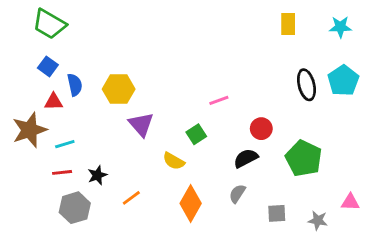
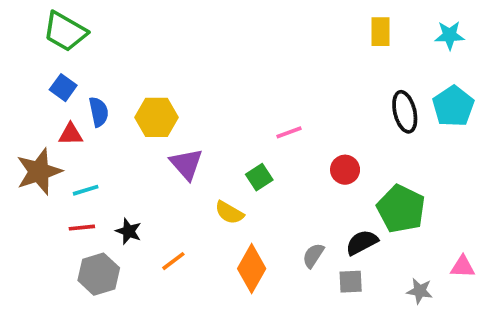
black semicircle: (246, 158) -> (362, 242), moved
black star: (97, 175) -> (129, 231), turned -30
gray square: (277, 213) -> (351, 282), moved

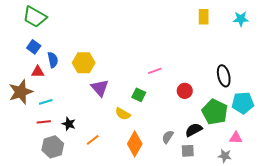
cyan pentagon: (453, 106) -> (243, 103), moved, turned 30
black ellipse: (405, 112) -> (224, 76), moved
green square: (259, 177) -> (139, 95), turned -32
pink triangle: (463, 267) -> (236, 138), moved

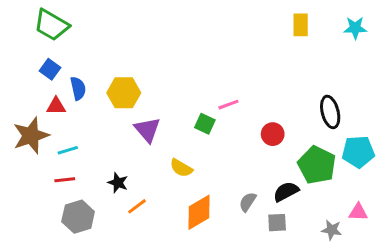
green square: (139, 95) -> (205, 124), moved
black star: (69, 124) -> (118, 183), moved
pink triangle: (236, 138) -> (358, 212), moved
orange diamond: (135, 144) -> (199, 212), turned 30

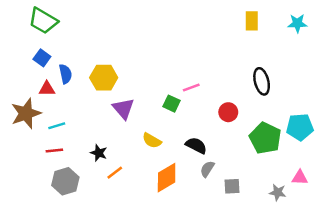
black ellipse: (330, 112) -> (262, 81), moved
black semicircle: (286, 192) -> (196, 146), moved, turned 55

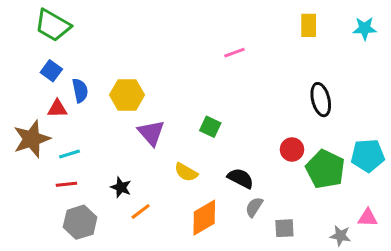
pink line: (191, 88) -> (234, 53), moved
red circle: (228, 112) -> (292, 149), moved

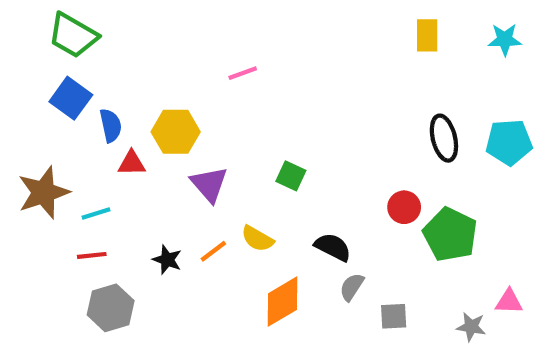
pink line: (234, 53) -> (243, 73), moved
blue square: (51, 71) -> (71, 98), size x1.4
red triangle: (57, 109) -> (132, 163), moved
cyan pentagon: (368, 156) -> (509, 142), moved
orange line: (141, 212) -> (213, 251), moved

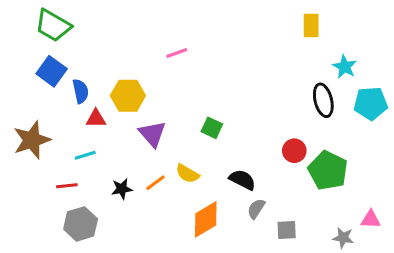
cyan star: (505, 40) -> (345, 67), moved, turned 30
cyan line: (96, 214) -> (85, 155), moved
black star: (167, 260) -> (122, 189), turned -30

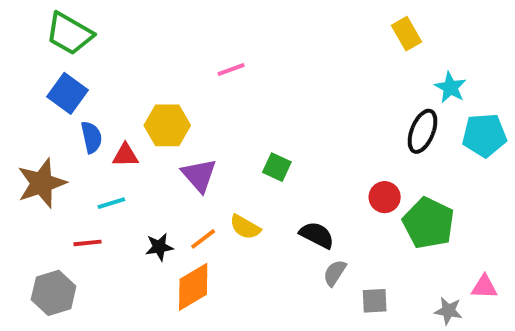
yellow rectangle: (311, 26) -> (407, 34), turned -30
blue semicircle: (81, 91) -> (91, 137), moved
black ellipse: (323, 100) -> (423, 131), turned 36
orange diamond: (206, 219) -> (193, 287), moved
gray hexagon: (81, 224) -> (54, 293), moved

